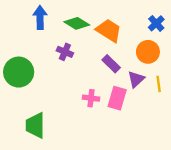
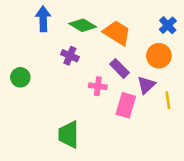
green circle: (19, 72) -> (20, 77), size x0.6
yellow line: (159, 84) -> (168, 100), moved
pink cross: (91, 98) -> (98, 86), moved
green trapezoid: (35, 125) -> (69, 135), moved

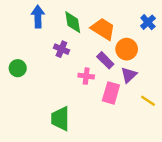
green diamond: (83, 25) -> (73, 22), turned 50
orange circle: (159, 56) -> (127, 49), moved
yellow line: (168, 100) -> (148, 101), moved, turned -48

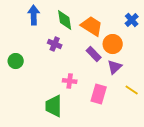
pink cross: (86, 76) -> (70, 81), moved
pink rectangle: (111, 93) -> (99, 94), moved

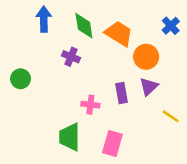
purple rectangle: (94, 54) -> (122, 93), moved, turned 35
pink rectangle: (99, 94) -> (112, 143), moved

